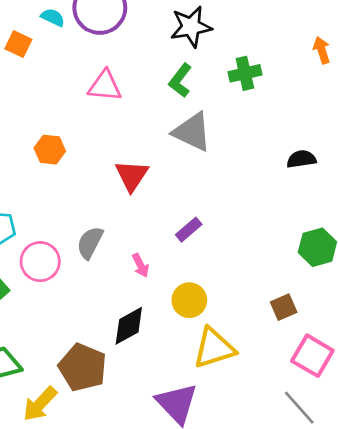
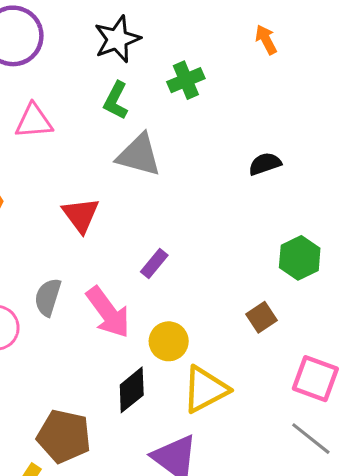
pink arrow: (141, 265) -> (108, 312), size x2.0
brown square: (284, 307) -> (262, 317), moved
black diamond: (129, 326) -> (132, 390), moved

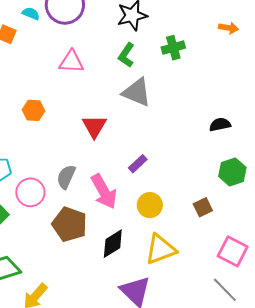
orange arrow: (266, 40) -> (228, 28), turned 120
black semicircle: (265, 164) -> (220, 125), moved
yellow circle: (169, 341) -> (150, 205), moved
brown pentagon: (64, 436) -> (70, 224), moved

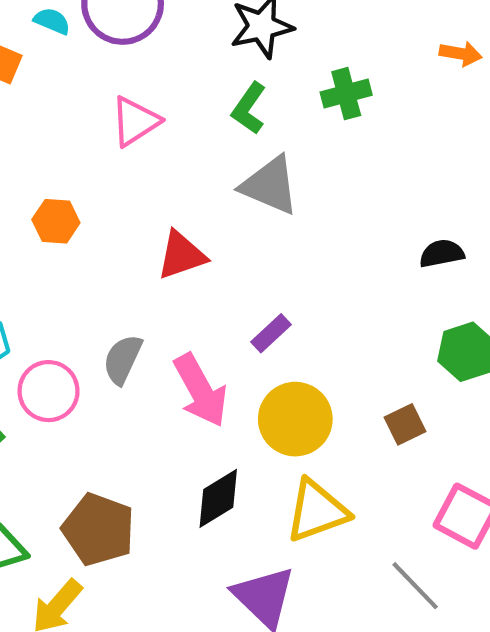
pink triangle: (71, 62) -> (135, 121), turned -36
red triangle: (94, 126) -> (181, 255), turned 40
yellow circle: (150, 205) -> (295, 419), size x1.4
brown pentagon: (70, 224) -> (98, 529), moved
gray line: (225, 290) -> (415, 586), moved

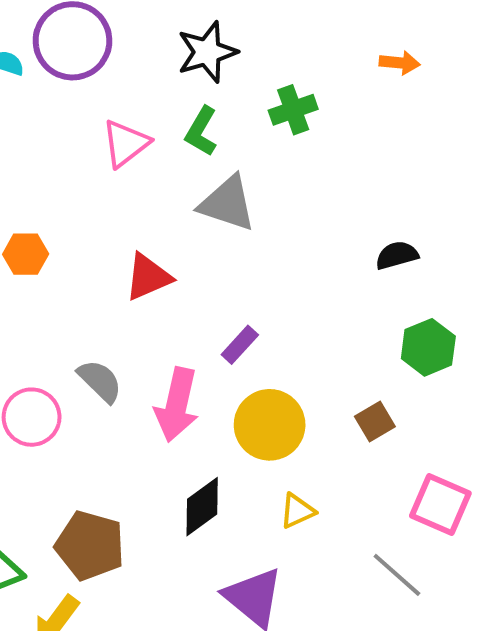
pink triangle: (135, 121) -> (126, 143), moved
gray semicircle: (123, 359) -> (100, 381), turned 114
pink arrow: (200, 390) -> (177, 405), turned 46
yellow triangle: (317, 511) -> (297, 511), size x0.6

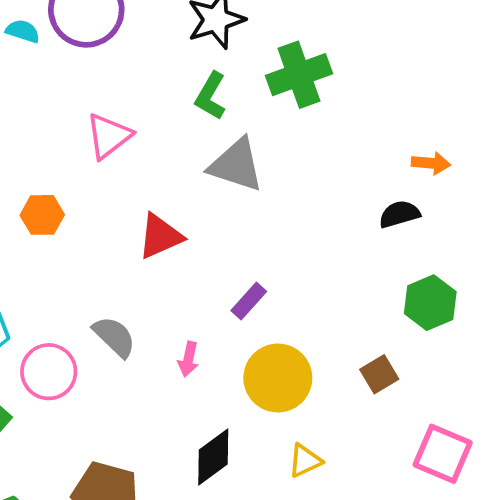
orange arrow: (400, 63) -> (431, 163), moved
green cross: (293, 110) -> (299, 75), size x1.4
pink triangle: (126, 143) -> (109, 136), moved
pink arrow: (177, 405) -> (188, 359), size x0.5

